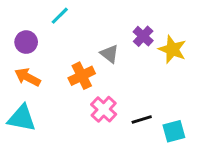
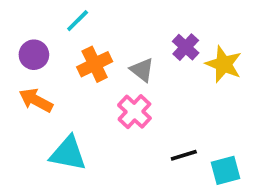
orange cross: (82, 76) -> (95, 64), moved
pink cross: (104, 109) -> (134, 112), moved
cyan triangle: (22, 118) -> (68, 153), moved

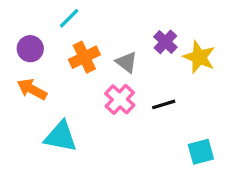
black line: (184, 155) -> (164, 104), moved

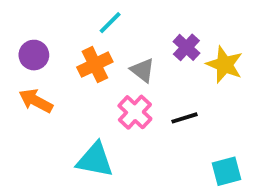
cyan line: (69, 18) -> (110, 23), moved
cyan triangle: (61, 137) -> (95, 160), moved

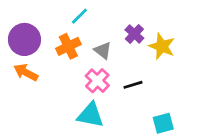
purple circle: (34, 55) -> (24, 39), size x1.5
cyan triangle: (95, 160) -> (90, 115), moved

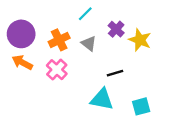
cyan line: (79, 16) -> (85, 14), moved
pink cross: (97, 81) -> (57, 70), moved
cyan triangle: (90, 115) -> (102, 99), moved

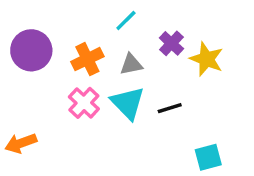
gray triangle: (89, 43) -> (131, 64), turned -49
orange arrow: (22, 62) -> (21, 143), moved, turned -48
cyan triangle: (102, 99) -> (128, 103), moved, turned 35

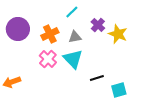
black line: (170, 108) -> (97, 78), moved

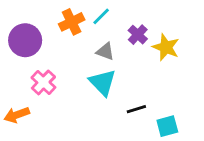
orange cross: (50, 34) -> (72, 22), moved
gray triangle: (75, 37) -> (105, 51), turned 32
pink cross: (48, 59) -> (43, 82), moved

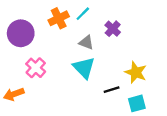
yellow star: (166, 47) -> (136, 72), moved

